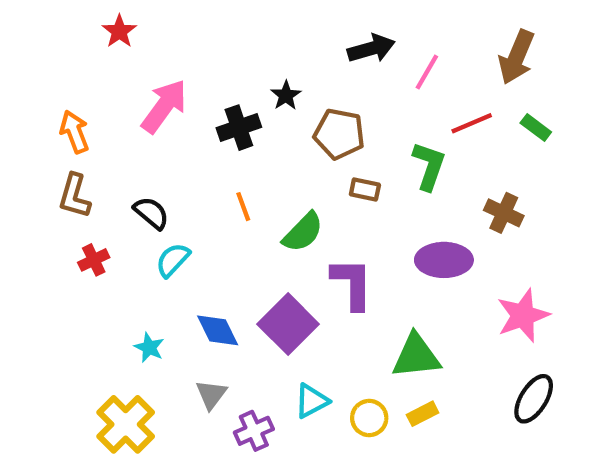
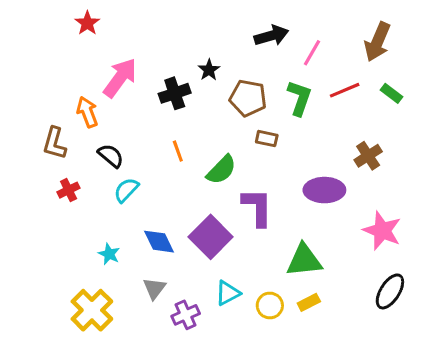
orange arrow: (74, 132) -> (87, 112), moved
green L-shape: (429, 166) -> (299, 98), moved
brown cross: (504, 213) -> (368, 156), turned 32
pink star: (523, 315) -> (382, 231), turned -30

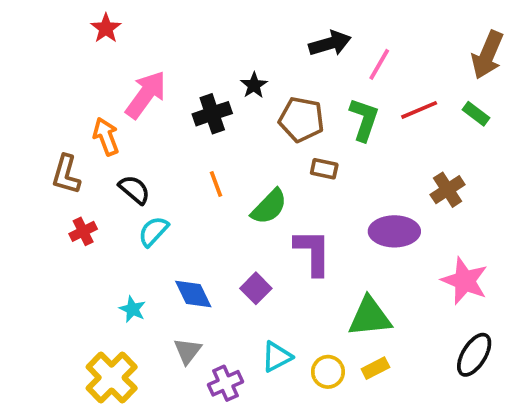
brown arrow: (377, 42) -> (487, 55), moved
purple square: (211, 237) -> (256, 288), size x0.6

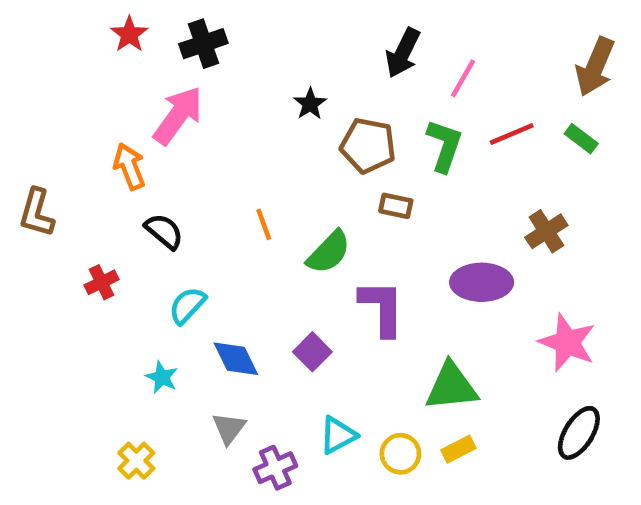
black arrow: (330, 43) -> (403, 53), turned 132
black cross: (212, 114) -> (203, 44), moved
brown L-shape: (66, 174) -> (37, 213), moved
cyan semicircle: (153, 231) -> (187, 305), moved
yellow cross: (112, 378) -> (136, 461), size x0.6

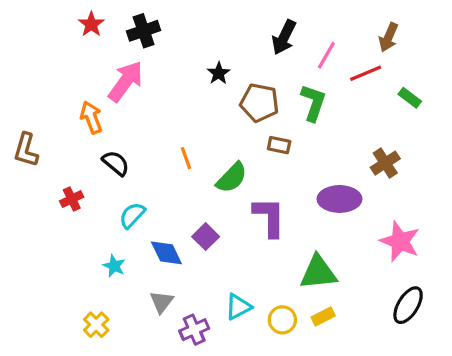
brown arrow: (595, 67) -> (388, 37), moved, size x0.7
red line: (512, 134) -> (366, 73), moved
purple square: (312, 352) -> (206, 237), moved

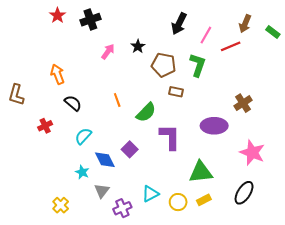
pink arrow: (126, 81) -> (108, 52), moved, size x0.6
green rectangle: (410, 98) -> (273, 32), moved
cyan star: (114, 266) -> (82, 172), moved
black ellipse: (408, 305) -> (244, 193), moved

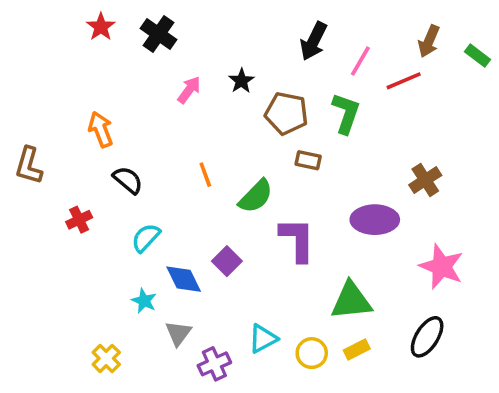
black cross: (90, 20) -> (158, 34), turned -36

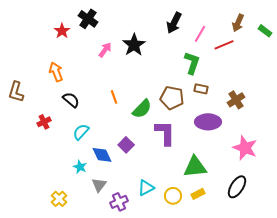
red star: (101, 27) -> (62, 31), moved
black star: (241, 81) -> (134, 45), size x1.6
brown pentagon: (286, 113) -> (172, 98), moved
brown rectangle: (308, 160) -> (201, 89), moved

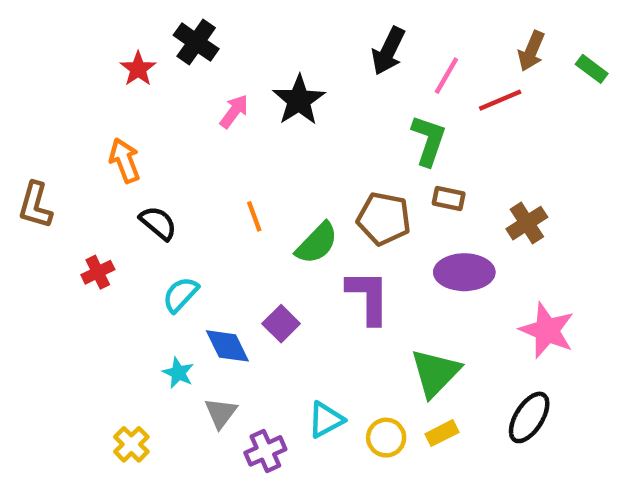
green triangle: (195, 167) -> (435, 373), turned -40

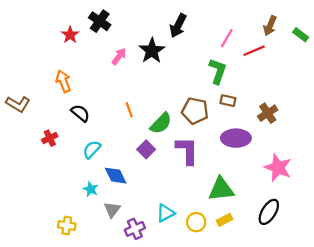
black arrow: (388, 51) -> (178, 26), moved
brown L-shape: (35, 205) -> (18, 104), turned -75
purple square: (281, 324) -> (146, 149), moved
green triangle: (435, 373) -> (221, 189), turned 40
yellow cross: (131, 444) -> (67, 226), turned -36

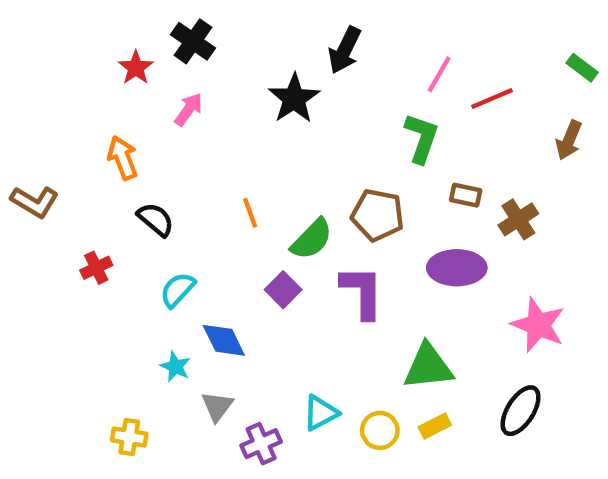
brown arrow: (270, 26) -> (569, 140), moved
pink arrow: (119, 56) -> (189, 109), moved
brown rectangle: (228, 101) -> (466, 195), moved

